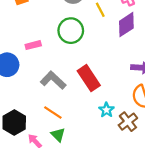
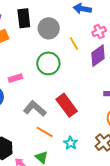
cyan star: (106, 110) -> (71, 143), moved
orange line: (53, 113) -> (45, 132), moved

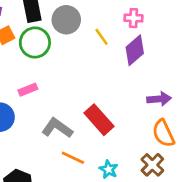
pink cross: (99, 31) -> (133, 18), turned 32
green circle: (48, 63) -> (35, 42), moved

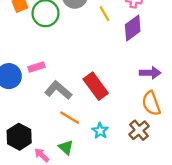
pink rectangle: (28, 90) -> (36, 67), moved

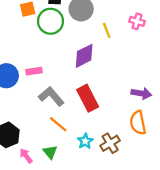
purple diamond: (133, 28) -> (84, 56), moved
brown cross: (139, 130) -> (110, 143), moved

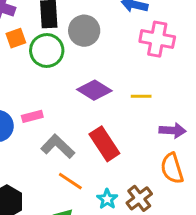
pink cross: (137, 21) -> (157, 39), size x1.6
yellow line: (107, 30) -> (141, 96), moved, turned -63
purple diamond: (84, 56) -> (94, 90), turned 65

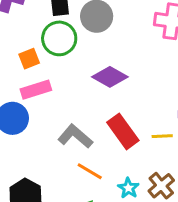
orange square: (16, 38) -> (29, 59), moved
yellow line: (141, 96) -> (162, 136), moved
pink rectangle: (32, 116) -> (36, 90), moved, size x1.4

